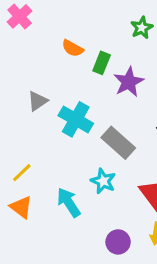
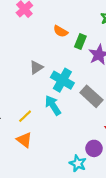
cyan star: (103, 181) -> (78, 163), moved
cyan arrow: (69, 202) -> (53, 105), moved
purple circle: (118, 242) -> (94, 148), moved

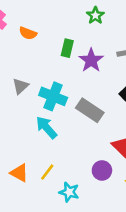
orange semicircle: (61, 31) -> (28, 33), moved
yellow line: (25, 116) -> (47, 172), moved
cyan star: (78, 163) -> (69, 192), moved

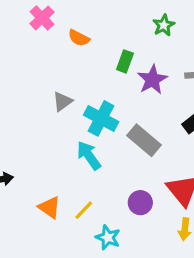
purple circle: (102, 170) -> (140, 203), moved

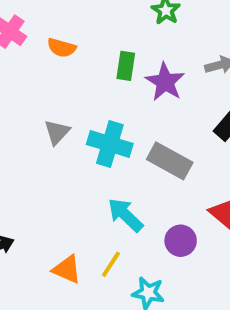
cyan arrow: (89, 156) -> (125, 215), moved

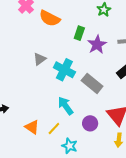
orange semicircle: (62, 48) -> (50, 18), size x1.5

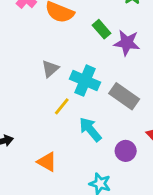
green rectangle: (79, 33) -> (101, 29), turned -56
purple star: (97, 45) -> (127, 43), turned -30
yellow line: (54, 128) -> (62, 106), moved

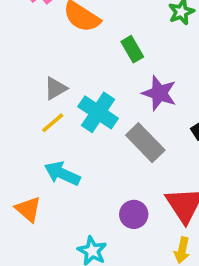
purple star: (127, 43) -> (159, 93), moved
yellow line: (62, 106) -> (53, 123), moved
cyan arrow: (90, 129) -> (62, 174), moved, turned -36

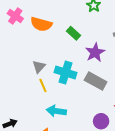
purple star: (159, 93) -> (95, 52), turned -30
yellow line: (53, 123) -> (43, 85), turned -56

